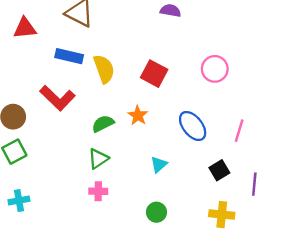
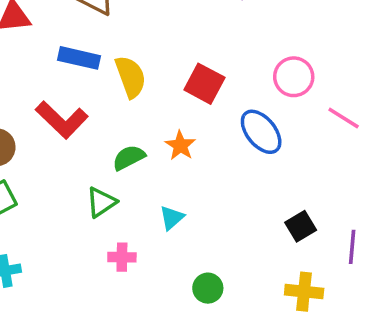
blue ellipse: (193, 126) -> (261, 132), moved
pink line: (239, 131) -> (344, 118), moved, turned -75
green triangle: (98, 159) -> (101, 202), moved
cyan triangle: (159, 164) -> (172, 218), moved

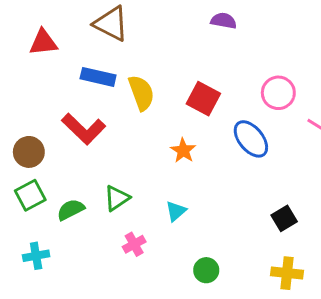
green semicircle: (129, 158) -> (71, 210), moved
pink cross: (122, 257) -> (134, 244), turned -30

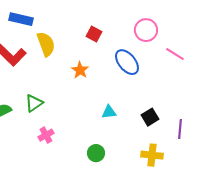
yellow semicircle: (141, 93) -> (46, 44), moved
red square: (203, 99) -> (94, 34), size x0.7
cyan triangle: (176, 211) -> (109, 112), moved, turned 35

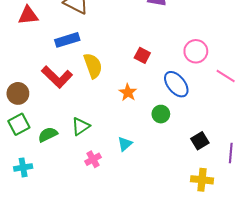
blue rectangle: (21, 19) -> (67, 40), turned -30
cyan triangle: (109, 112) -> (125, 144), moved, turned -35
green circle: (96, 153) -> (161, 114), moved

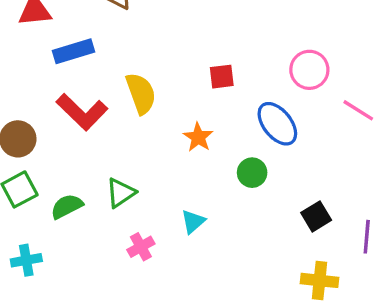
blue rectangle: (67, 40) -> (73, 51), moved
red square: (142, 55) -> (222, 77), turned -35

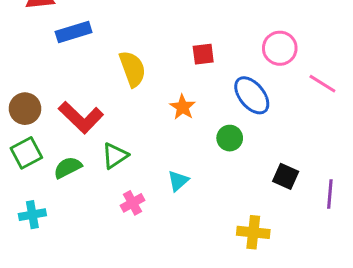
red L-shape: (82, 112) -> (81, 117), moved
black square: (316, 216) -> (286, 176), turned -35
yellow cross: (319, 280) -> (253, 232), moved

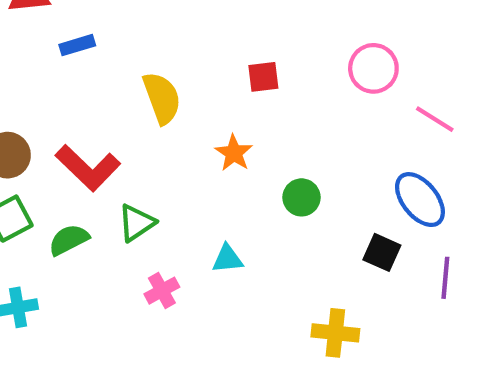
blue rectangle: (74, 32) -> (77, 45), size x0.7
blue ellipse: (252, 95) -> (420, 200), moved
cyan triangle: (178, 181) -> (227, 259), turned 35

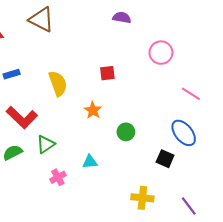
blue rectangle: (77, 45) -> (12, 74), moved
pink circle: (373, 68) -> (161, 53), moved
purple line: (445, 278) -> (189, 206), moved, turned -42

